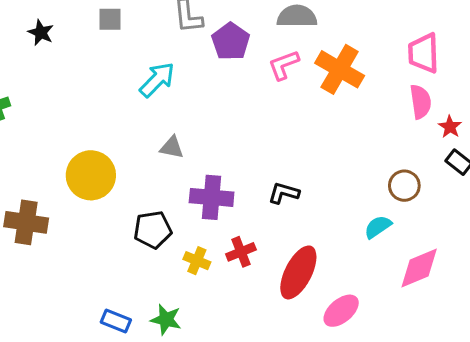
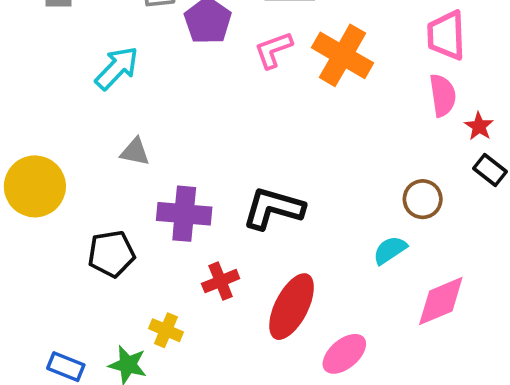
black L-shape: (284, 193) -> (273, 208), size x1.6
yellow cross: (197, 261) -> (166, 330), moved

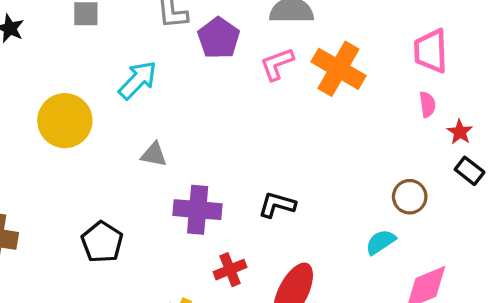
pink semicircle: (443, 95) -> (427, 104), size x0.7
yellow circle: (35, 186) -> (65, 121), moved
black L-shape: (273, 208) -> (277, 205), size x0.7
black pentagon: (111, 254) -> (102, 242), moved, turned -30

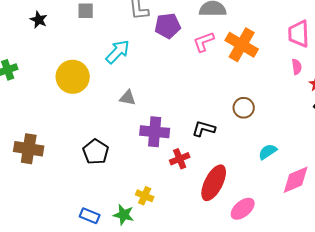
purple pentagon: (219, 38) -> (168, 26), turned 30
brown circle: (410, 197) -> (244, 108), moved
red cross: (230, 270) -> (180, 159), moved

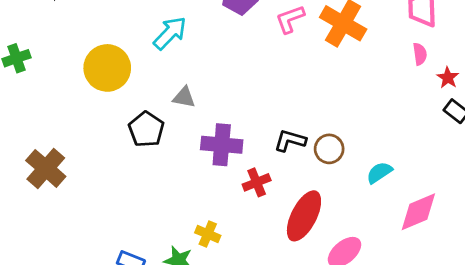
brown circle: (244, 108) -> (329, 149), moved
brown cross: (29, 149) -> (46, 168), turned 32
black pentagon: (96, 152) -> (146, 129), moved

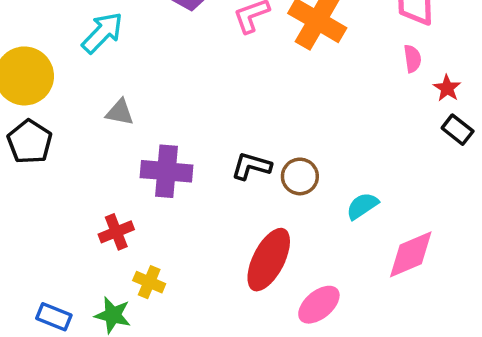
black pentagon: (146, 129) -> (30, 142), moved
red cross: (257, 182) -> (116, 232), moved

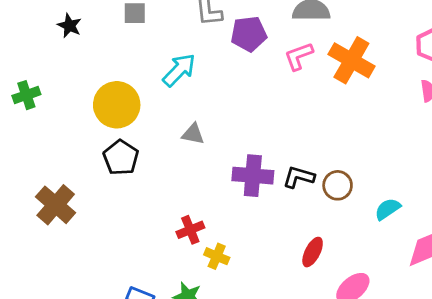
purple cross: (166, 171) -> (253, 176), moved
red ellipse: (269, 260) -> (313, 252), size x0.6
yellow cross: (149, 282) -> (217, 256), moved

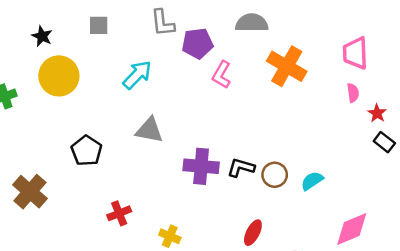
pink L-shape: (299, 56) -> (222, 75), moved, turned -40
yellow circle: (117, 105) -> (59, 76), moved
gray triangle: (193, 134) -> (149, 130), size x1.4
cyan semicircle: (388, 209) -> (312, 181), moved
red cross: (190, 230) -> (119, 213), moved

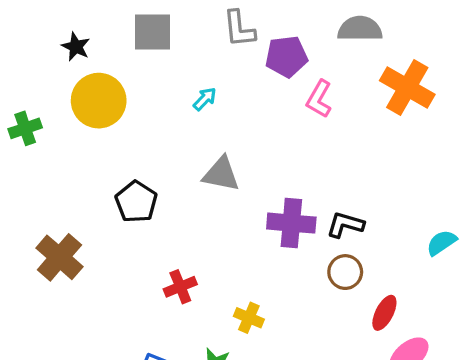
gray square: (99, 25) -> (153, 32), size x1.5
cyan arrow: (137, 75) -> (205, 99), size x0.6
brown circle: (275, 175) -> (345, 272), moved
red ellipse: (253, 233) -> (384, 313), moved

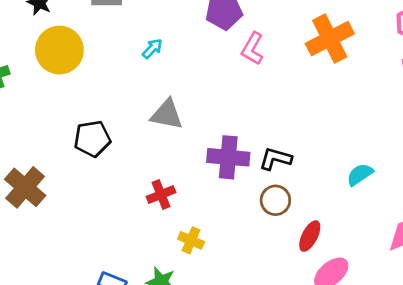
orange cross: (407, 88) -> (330, 39), turned 33
black pentagon: (136, 202) -> (92, 139), turned 30
red cross: (180, 287) -> (161, 195), moved

